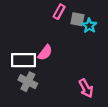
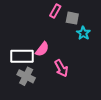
cyan star: (89, 26) -> (83, 33), moved
pink arrow: (86, 88) -> (61, 68), moved

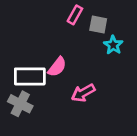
pink arrow: (61, 68) -> (83, 93), turned 90
gray cross: (26, 76) -> (20, 104), moved

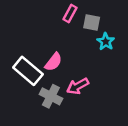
white rectangle: (30, 76) -> (28, 71), turned 40
gray cross: (20, 104) -> (51, 96), moved

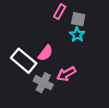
cyan star: (106, 42) -> (77, 35), moved

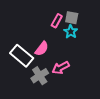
pink rectangle: (60, 12) -> (57, 21), moved
gray cross: (43, 83) -> (40, 76), turned 30

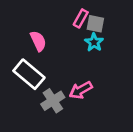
pink rectangle: (57, 21) -> (81, 18), moved
pink semicircle: (42, 49) -> (38, 41), moved, turned -63

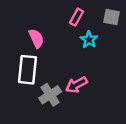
gray square: (95, 24) -> (112, 17), moved
white rectangle: (29, 74) -> (28, 70), turned 56

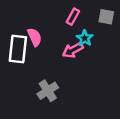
white rectangle: (28, 70) -> (18, 49), moved
pink arrow: (76, 85) -> (73, 50), moved

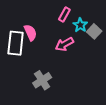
gray square: (106, 17) -> (94, 31), moved, turned 32
cyan star: (85, 38) -> (80, 25), moved

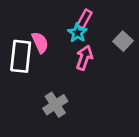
cyan star: (80, 25) -> (77, 33), moved
pink arrow: (64, 44) -> (84, 58), turned 138

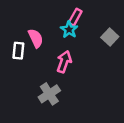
white rectangle: (21, 56) -> (18, 51), size x0.6
pink arrow: (84, 58) -> (64, 62), moved

